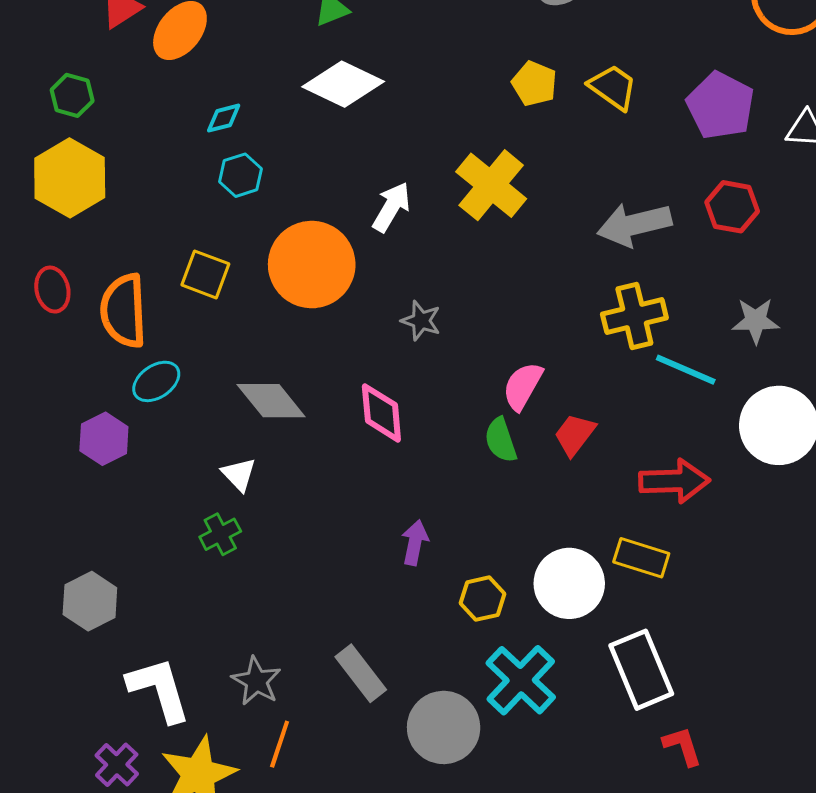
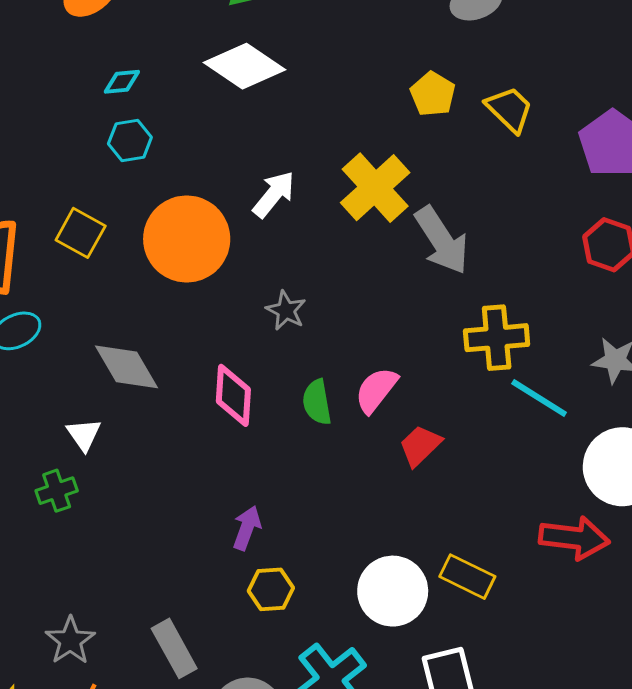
gray arrow: (634, 224) -> (442, 240), moved, turned -118
green semicircle: (501, 440) -> (317, 402), moved
red arrow: (674, 481) -> (574, 538), moved
yellow hexagon: (482, 599) -> (271, 589), moved

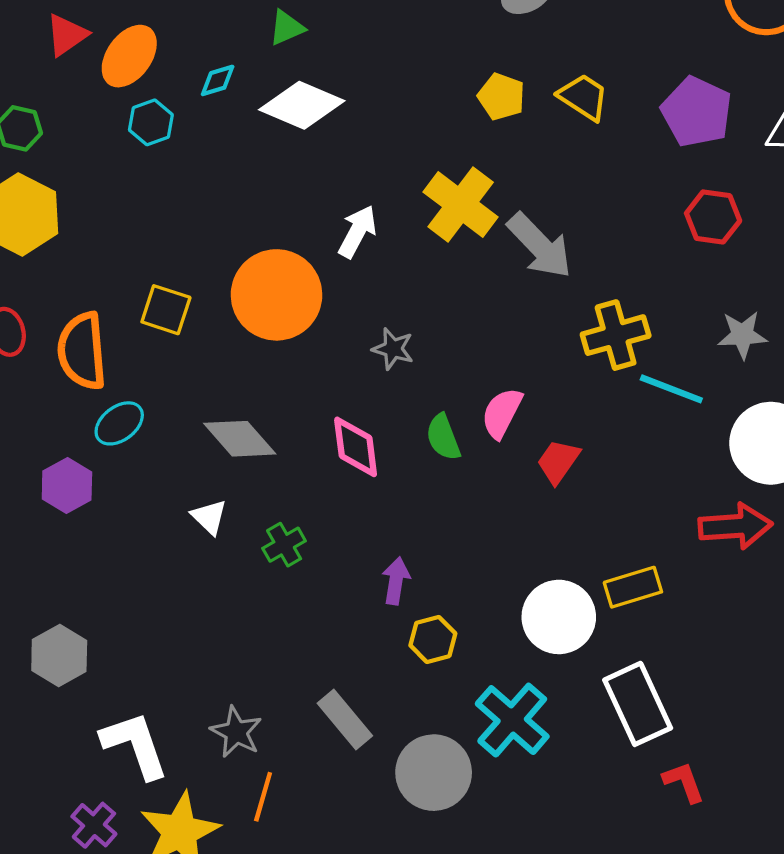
cyan diamond: (122, 82) -> (218, 80), moved
cyan hexagon: (130, 141) -> (151, 122), moved
green cross: (57, 491) -> (284, 545), moved
yellow rectangle: (467, 577) -> (633, 587), turned -32

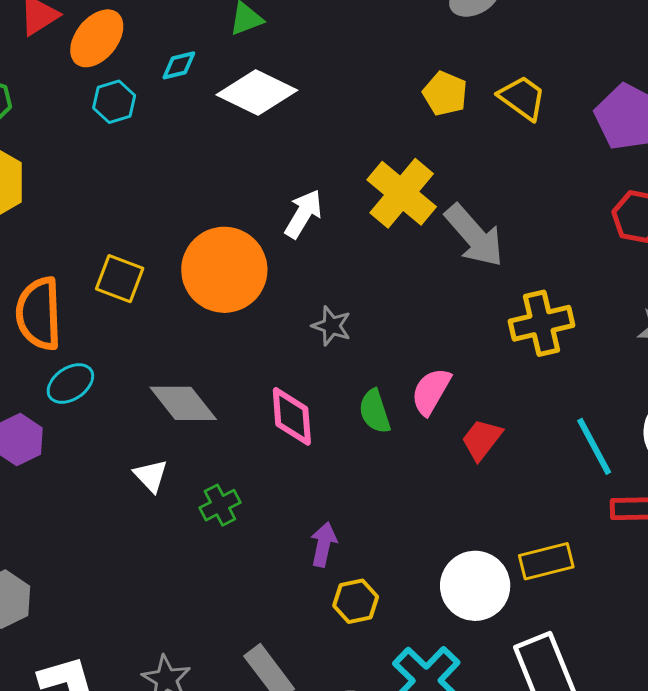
cyan line: (671, 389) -> (594, 446), moved, turned 38

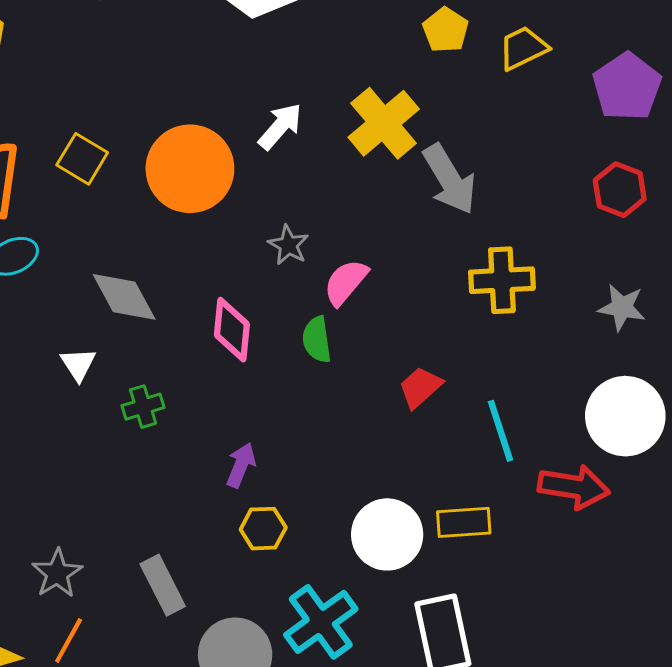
yellow trapezoid: (522, 98) -> (523, 48), turned -72
pink semicircle: (431, 391) -> (346, 282), moved
cyan line: (594, 446) -> (501, 431), moved

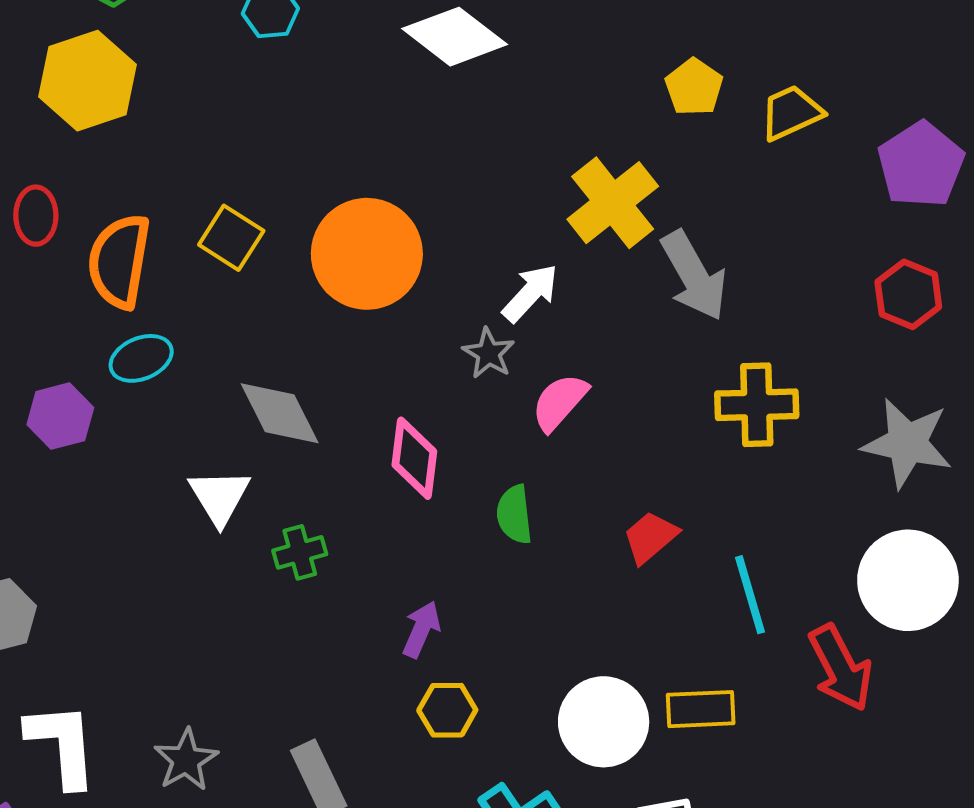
white arrow: (280, 126) -> (530, 293), moved
gray star: (622, 307) -> (907, 443), size x1.5
green semicircle: (317, 339) -> (514, 514), moved
white triangle: (78, 364) -> (219, 497), size x1.4
red arrow: (574, 487) -> (841, 668), turned 52

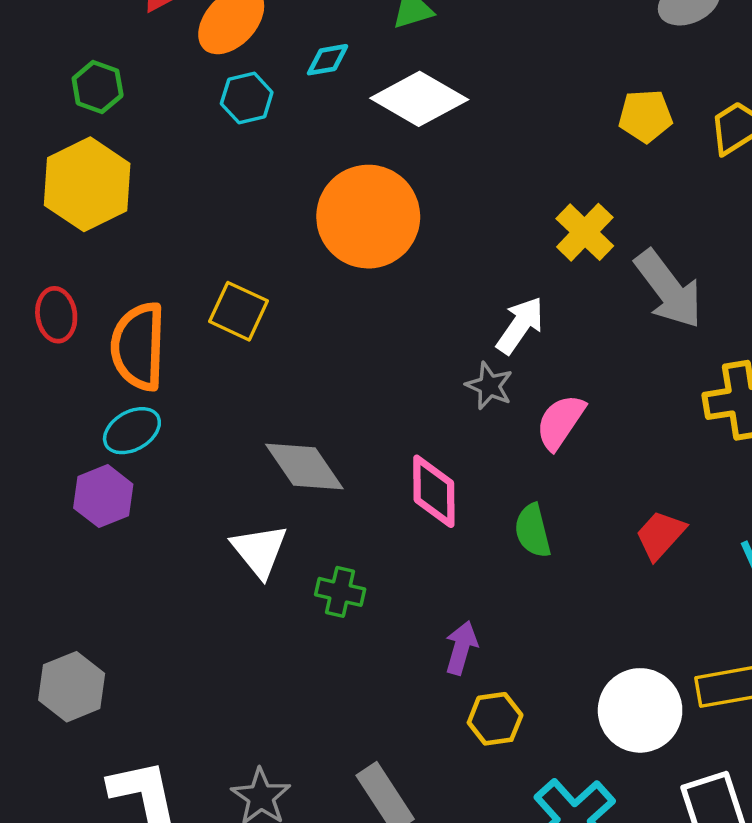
yellow pentagon: (694, 87) -> (645, 116), turned -30
yellow cross: (613, 203) -> (585, 232), size x0.7
orange circle: (367, 254) -> (368, 217), moved
cyan ellipse: (141, 358) -> (132, 431), moved
green cross: (300, 552) -> (340, 592), turned 36

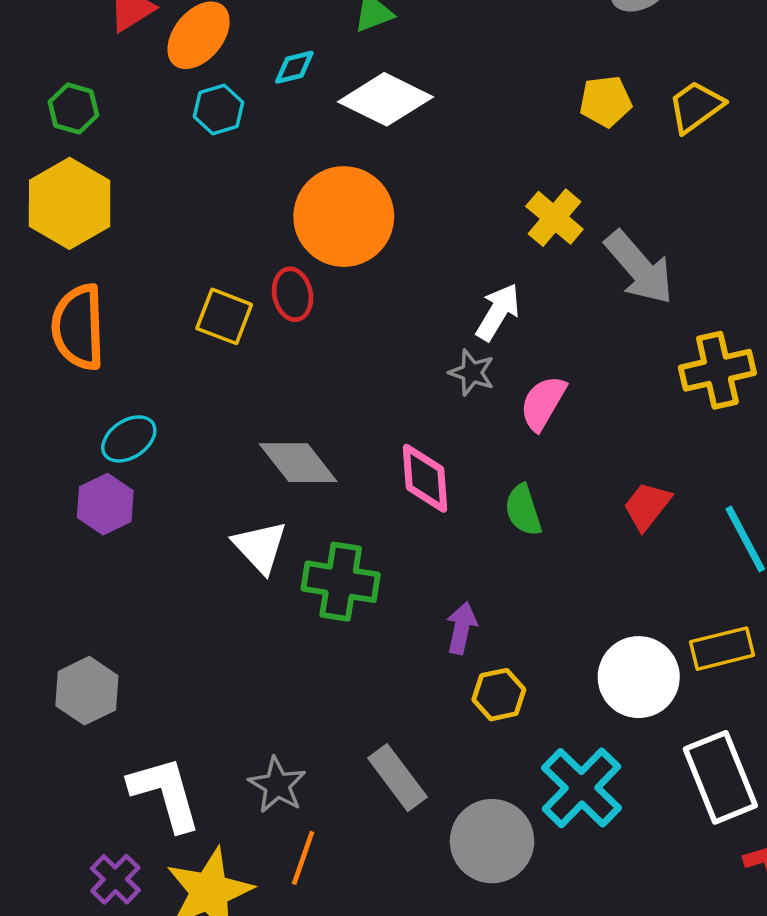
red ellipse: (56, 315) -> (293, 294), moved
orange semicircle: (138, 346) -> (78, 327), moved
green cross: (340, 592) -> (341, 582), size x1.6

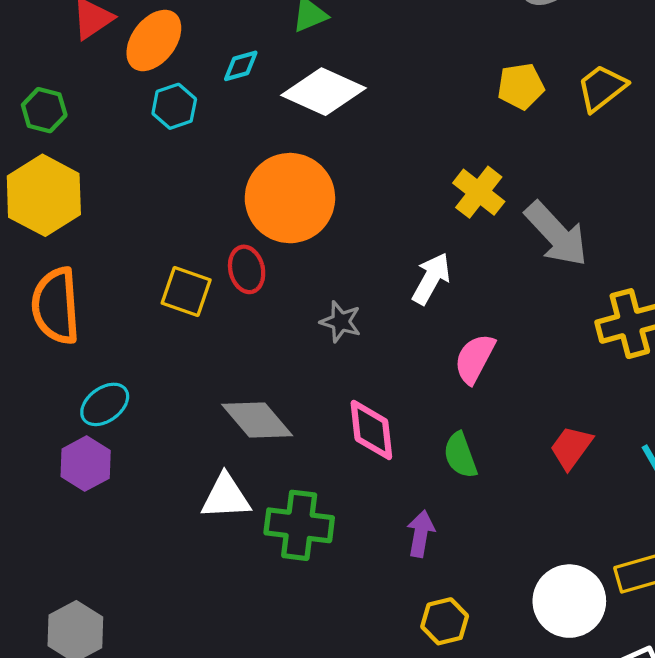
gray star: (472, 373) -> (341, 322), moved
white triangle: (260, 547) -> (226, 497), turned -48
purple arrow: (462, 628) -> (421, 534), moved

